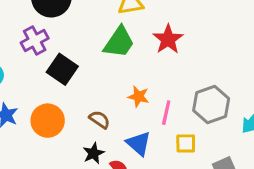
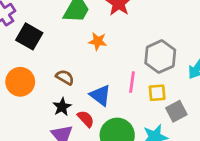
orange star: (139, 96) -> (98, 41), moved
pink line: (166, 113) -> (132, 82), moved
yellow square: (186, 143) -> (157, 93), moved

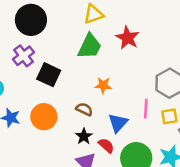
orange star: (98, 41) -> (103, 85), moved
blue triangle: (100, 95) -> (118, 123), turned 40

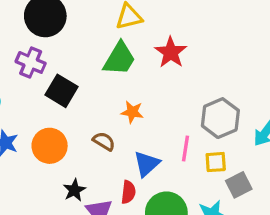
purple cross: (23, 56) -> (31, 62), turned -35
black star: (84, 136) -> (74, 190), moved
red semicircle: (106, 145) -> (128, 192), turned 49

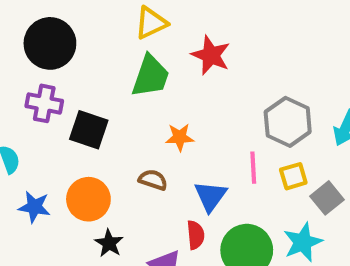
black star: (74, 190) -> (109, 243), moved

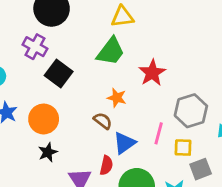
red star: (211, 55) -> (152, 73), moved
brown semicircle: (153, 180) -> (103, 121), moved

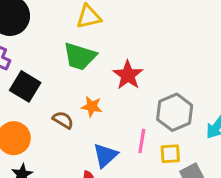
green trapezoid: (111, 51) -> (80, 56), turned 76
brown semicircle: (103, 121) -> (63, 120), moved

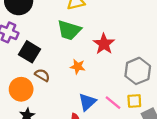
brown semicircle: (63, 120) -> (42, 75), moved
pink line: (142, 141) -> (113, 103), moved, turned -60

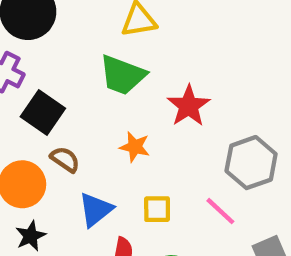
yellow square: (134, 101) -> (157, 209), moved
blue triangle: (87, 102) -> (96, 210), moved
pink line: (113, 103) -> (220, 211), moved

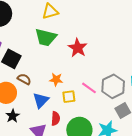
orange star: (135, 147) -> (56, 80), moved
gray hexagon: (251, 163) -> (113, 86), moved
pink line: (220, 211) -> (89, 88), moved

